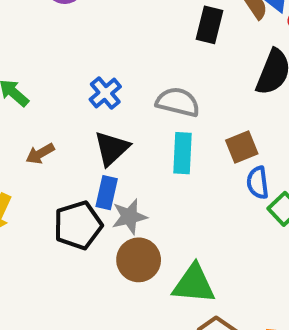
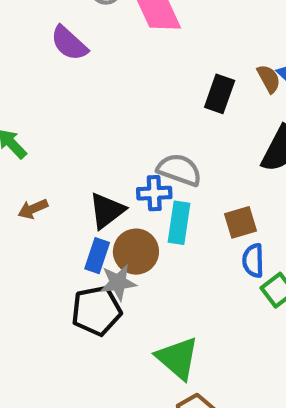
blue cross: (105, 93) -> (154, 193), moved, turned 32
black pentagon: (78, 225) -> (96, 311), moved
brown circle: (139, 260) -> (136, 252), moved
green triangle: (194, 284) -> (177, 358), turned 30

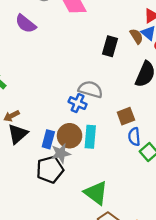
blue cross: (154, 193) -> (78, 103), turned 30
black triangle: (107, 211) -> (18, 134), moved
cyan rectangle: (179, 223) -> (90, 137), moved

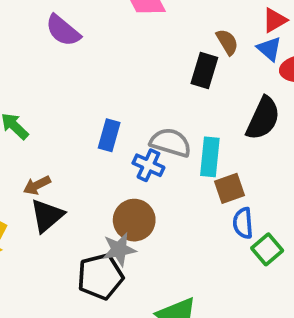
brown semicircle: (136, 36) -> (227, 42), moved
cyan rectangle: (90, 137) -> (210, 157), moved
blue rectangle: (48, 139) -> (109, 135), moved

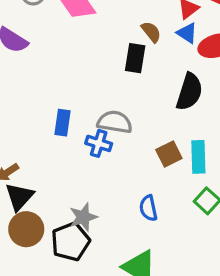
cyan rectangle: (210, 157) -> (198, 157), moved
brown circle: (134, 220) -> (26, 229), moved
blue semicircle: (243, 223) -> (148, 208), moved

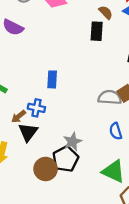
gray semicircle: (115, 122) -> (110, 97), moved
blue cross: (99, 143) -> (36, 108), moved
brown circle: (26, 229) -> (46, 169), moved

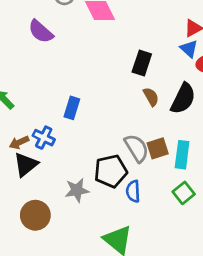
brown semicircle: (106, 12) -> (151, 97), moved
gray semicircle: (110, 97) -> (137, 148), turned 40
black pentagon: (65, 159) -> (111, 171), moved

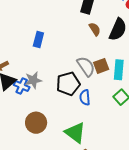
blue cross: (44, 138) -> (22, 86), moved
gray star: (77, 190) -> (33, 80), moved
brown circle: (35, 215) -> (36, 123), moved

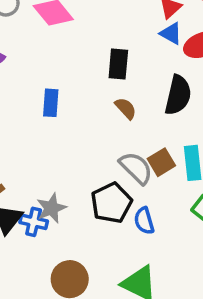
brown semicircle: (95, 29) -> (126, 108), moved
blue rectangle: (38, 39) -> (51, 103), moved

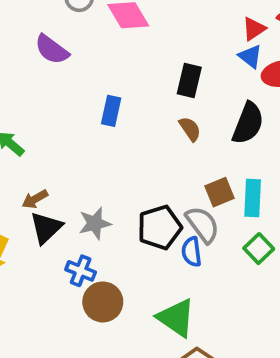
gray semicircle: (136, 168) -> (203, 225), moved
blue cross: (34, 222) -> (81, 271), moved

